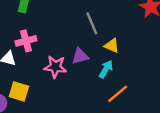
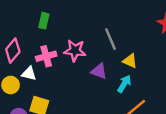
purple triangle: (80, 56) -> (99, 71), turned 36
pink star: (55, 67) -> (75, 51), moved

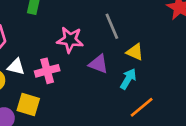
pink cross: (46, 56) -> (47, 71), moved

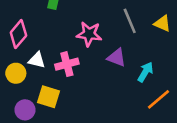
yellow triangle: (135, 52) -> (162, 24), moved

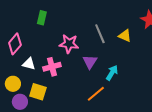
purple triangle: (117, 58) -> (90, 62), turned 42
yellow circle: (16, 73) -> (13, 84), moved
orange line: (158, 99) -> (96, 94), moved

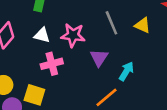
white triangle: (29, 64) -> (42, 35), moved

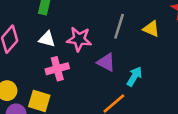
gray line: (111, 23) -> (119, 26), turned 40
purple triangle: (99, 58) -> (106, 62), turned -36

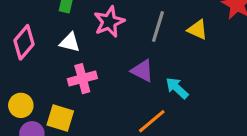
pink star: (79, 39) -> (109, 22), moved, turned -30
cyan arrow: (134, 76) -> (177, 88), turned -78

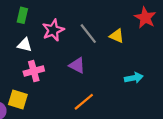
gray line: (158, 27) -> (88, 34), turned -55
cyan arrow: (177, 88) -> (134, 78), moved, turned 126

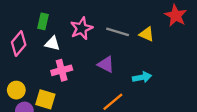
green rectangle: (22, 15) -> (43, 21), moved
gray line: (88, 34) -> (118, 32), turned -35
cyan arrow: (134, 78) -> (142, 77), moved

